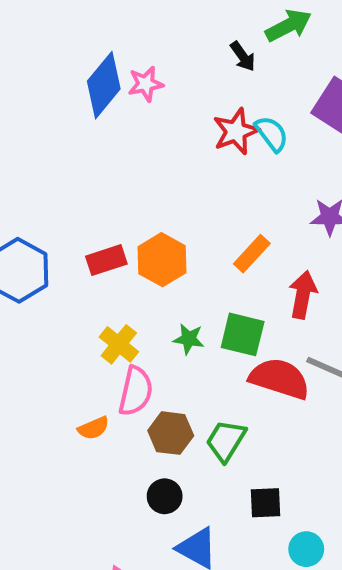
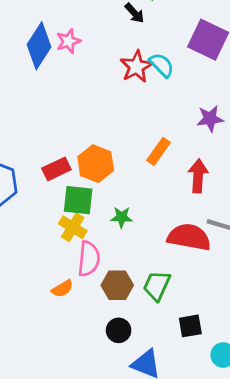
green square: (243, 334) -> (78, 200), moved

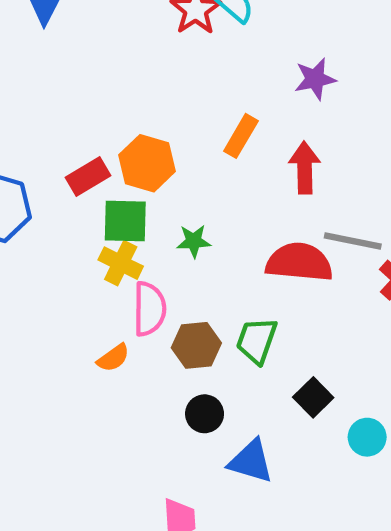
black square: (190, 326) -> (313, 397), turned -30

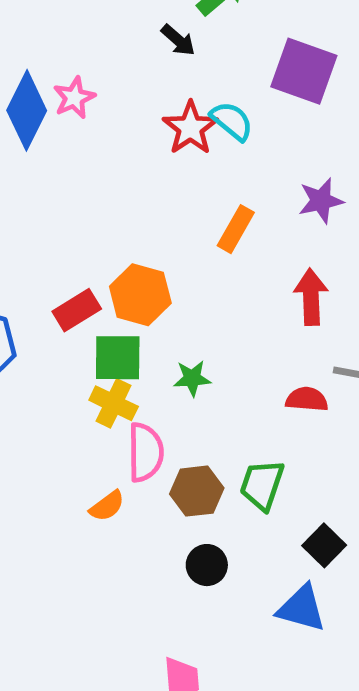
orange rectangle: (241, 136) -> (236, 229), moved
red semicircle: (299, 262) -> (307, 399), size x0.6
blue triangle: (251, 461) -> (302, 608), moved

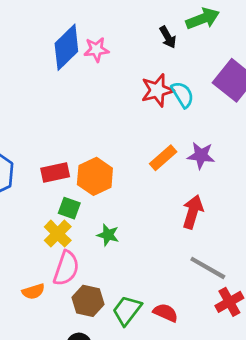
purple star: (321, 201) -> (201, 156), moved
green square: (118, 358) -> (69, 208), size x0.7
red semicircle: (307, 399) -> (165, 313), moved

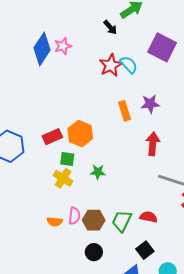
orange rectangle: (163, 158) -> (124, 111), turned -54
pink semicircle: (66, 268) -> (74, 216), moved, size x0.7
orange semicircle: (33, 292) -> (55, 222), turned 35

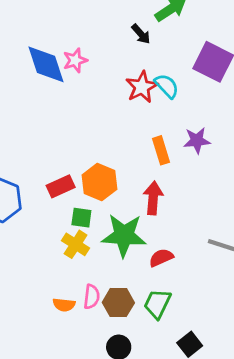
blue diamond: (42, 49) -> (46, 64), turned -52
red arrow: (153, 144) -> (153, 198), moved
green star: (98, 172) -> (124, 235), size x2.0
red semicircle: (149, 217) -> (161, 258), moved, turned -36

